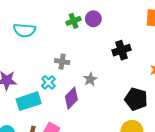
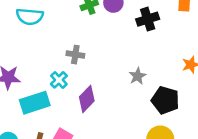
black cross: (122, 50) -> (148, 19), moved
gray star: (90, 79) -> (137, 76), moved

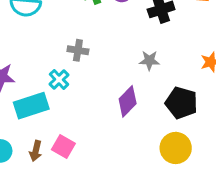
gray star: (137, 76) -> (149, 60), moved, turned 30
purple diamond: (87, 99) -> (128, 101), moved

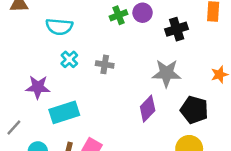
gray star: (149, 60) -> (166, 73), size x1.6
cyan cross: (59, 79) -> (69, 59), moved

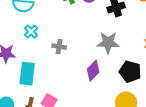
gray cross: (105, 64) -> (59, 47), moved
cyan rectangle: (64, 112) -> (27, 74), turned -65

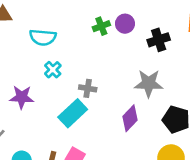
cyan rectangle: (27, 74) -> (73, 113), moved, turned 40

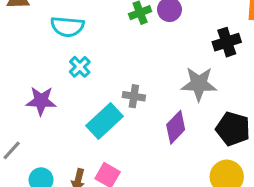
black cross: (159, 40) -> (227, 42), moved
gray cross: (88, 88) -> (134, 96), moved

